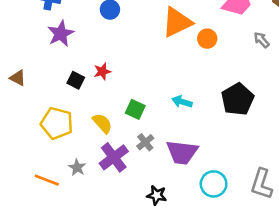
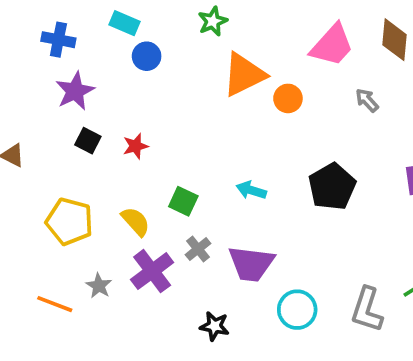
black square: (76, 80) -> (88, 141), moved

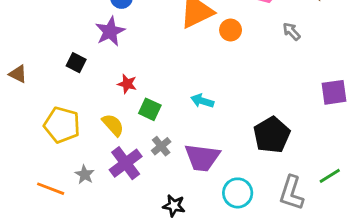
purple star: (75, 91) -> (110, 31), moved
red star: (136, 146) -> (127, 84), moved, turned 30
black pentagon: (332, 187) -> (272, 135), moved

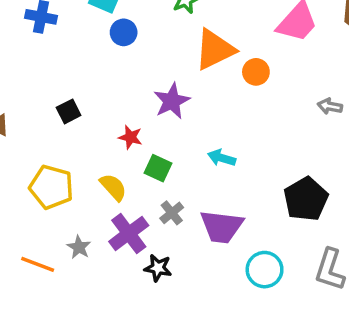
purple star: (110, 31) -> (172, 101), moved
gray arrow: (291, 31) -> (330, 106), moved, turned -36
black square: (76, 63) -> (69, 111), turned 36
black star: (174, 206) -> (158, 268), moved

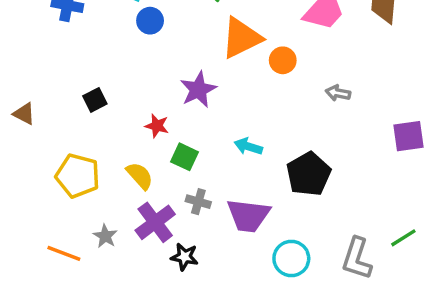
gray arrow: (330, 106) -> (338, 93), moved
black pentagon: (306, 199) -> (309, 174), moved
gray cross: (172, 213) -> (198, 202), turned -35

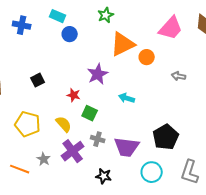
cyan arrow: (248, 146) -> (127, 98), moved
black pentagon: (309, 174) -> (166, 137), moved
black star: (184, 257) -> (104, 176), moved

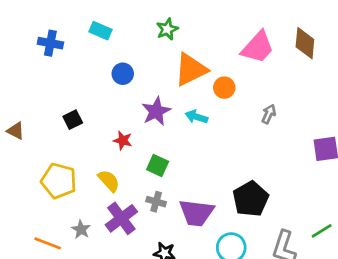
blue circle: (70, 34) -> (123, 74), moved
gray arrow: (179, 76) -> (269, 114), turned 104
cyan arrow: (127, 98) -> (196, 117), moved
green square: (90, 113) -> (158, 165), moved

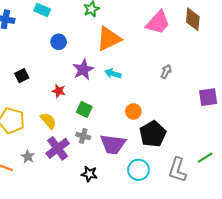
orange circle: (224, 88) -> (133, 111), moved

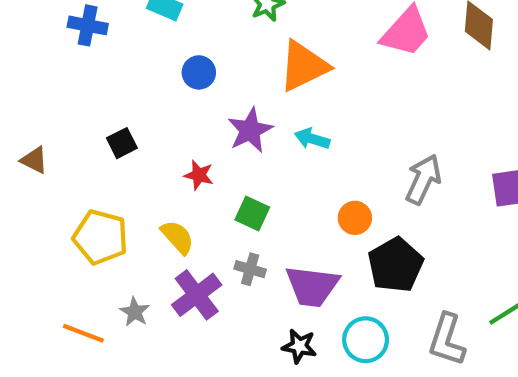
gray arrow: (166, 72) -> (423, 179), moved, size x1.6
black star: (89, 174) -> (299, 346), moved

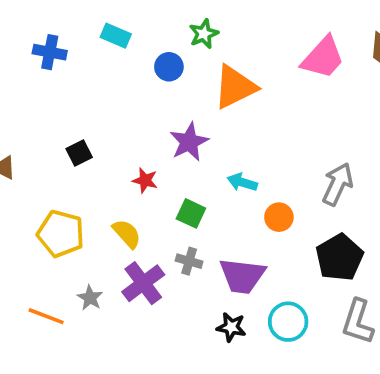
blue circle: (199, 72) -> (169, 67), moved
cyan arrow: (312, 139) -> (242, 182), moved
black pentagon: (396, 265) -> (339, 257), moved

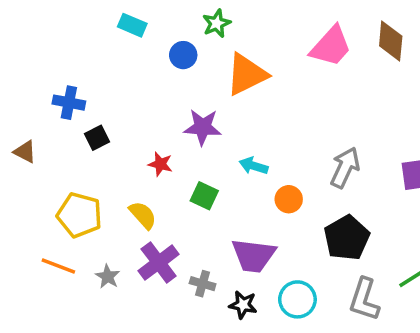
blue cross: (50, 52) -> (69, 103), moved
purple star: (189, 142) -> (203, 127), turned 30
gray cross: (189, 261) -> (203, 284), moved
orange line: (46, 316) -> (58, 266), moved

